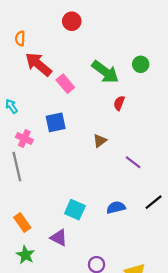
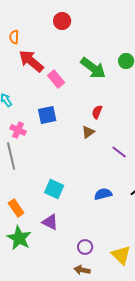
red semicircle: (119, 103) -> (97, 112), moved
cyan square: (75, 210) -> (54, 189), moved
green star: (25, 255) -> (19, 238), size x1.4

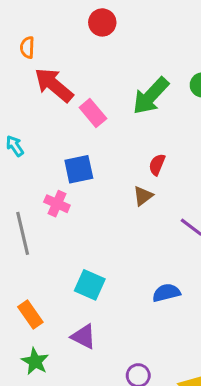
green arrow: (93, 68) -> (151, 96), turned 96
pink cross: (18, 130) -> (57, 204), moved
green star: (19, 238) -> (35, 361), size x0.7

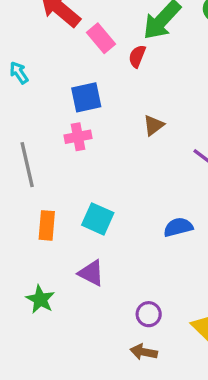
red semicircle: (157, 165) -> (137, 56), moved
pink cross: (57, 204) -> (78, 137), moved, turned -35
orange rectangle: (30, 315) -> (47, 225), moved, turned 40

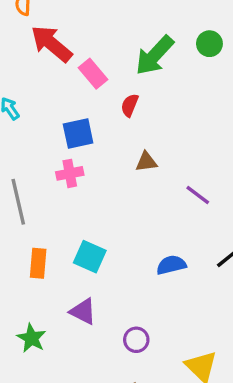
red semicircle: (137, 56) -> (130, 105), moved
brown triangle: (154, 125) -> (146, 162), turned 30
purple circle: (149, 314) -> (136, 340), moved

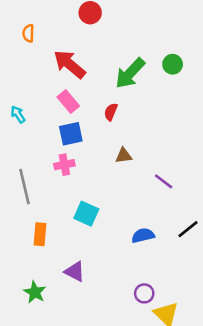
red arrow: (51, 44) -> (70, 64), moved
pink rectangle: (93, 74) -> (68, 102), moved
cyan square: (90, 257) -> (86, 214), moved
purple circle: (136, 340) -> (144, 293), moved

